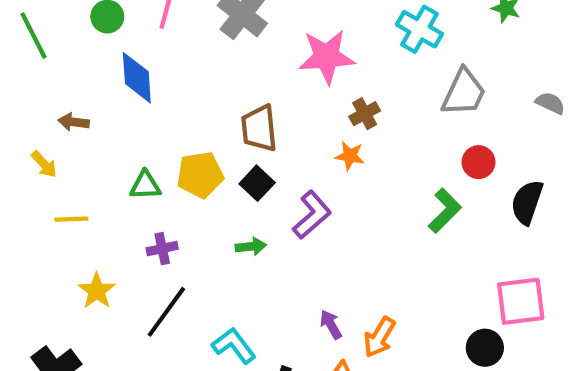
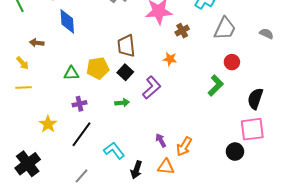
brown cross: (365, 114) -> (182, 31), moved
black semicircle: (527, 202) -> (255, 99), moved
yellow line: (71, 219) -> (24, 87), moved

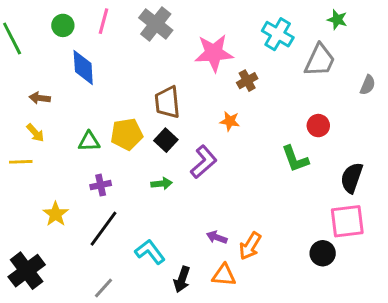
gray trapezoid: (225, 29) -> (320, 60), moved
gray semicircle: (266, 34) -> (368, 85), turned 88
yellow arrow: (23, 63) -> (35, 133), moved
green L-shape: (216, 85) -> (295, 159), turned 115
purple arrow: (161, 140) -> (217, 237), turned -40

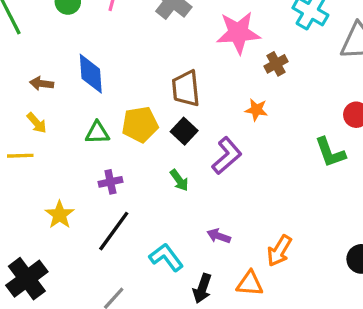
blue diamond: (83, 68) -> (91, 74), moved
green arrow: (162, 184) -> (179, 180), turned 60
purple arrow: (217, 237) -> (219, 236), moved

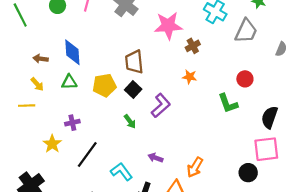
orange star: (256, 110) -> (190, 77), moved
green triangle: (97, 133) -> (69, 82), moved
purple cross: (110, 182) -> (72, 123), moved

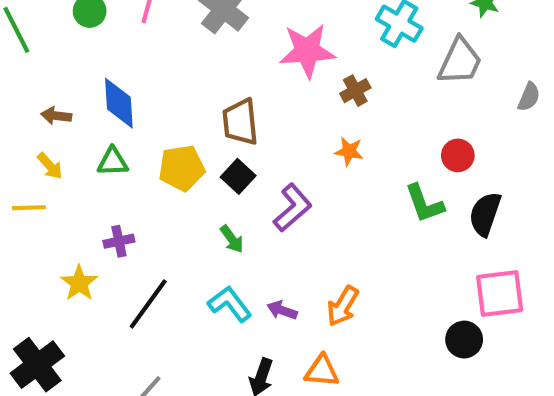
black semicircle: (269, 117) -> (485, 214), moved
orange arrow: (195, 167) -> (343, 306), moved
cyan L-shape: (121, 172) -> (230, 304), moved

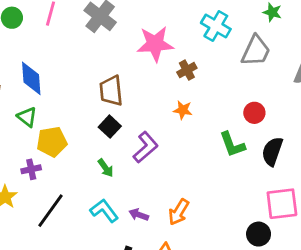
green triangle: (113, 162) -> (27, 117), turned 40
yellow pentagon: (182, 168) -> (52, 142), moved

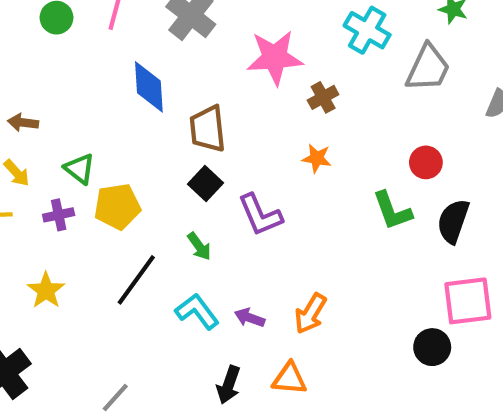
blue diamond: (31, 78) -> (149, 87), moved
purple L-shape: (146, 147) -> (260, 215), turned 108
purple cross: (31, 169) -> (59, 215), moved
black line: (50, 211) -> (136, 280), moved

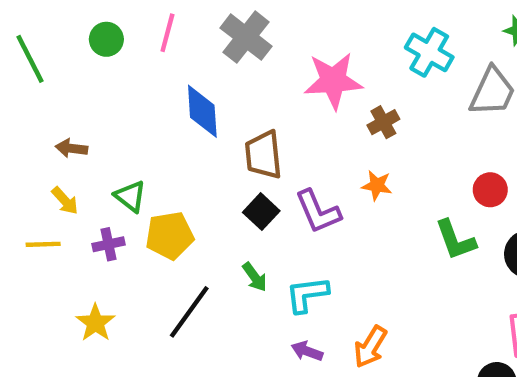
purple L-shape: (260, 215) -> (318, 212), moved
cyan L-shape: (197, 311) -> (307, 294), moved, turned -60

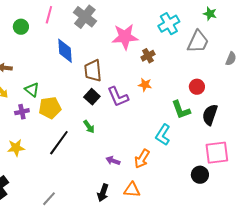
green circle: (106, 39) -> (21, 27), moved
cyan cross: (429, 52) -> (169, 24), turned 30
cyan L-shape: (307, 294) -> (163, 135), moved, turned -50
yellow star: (95, 323) -> (16, 148), turned 30

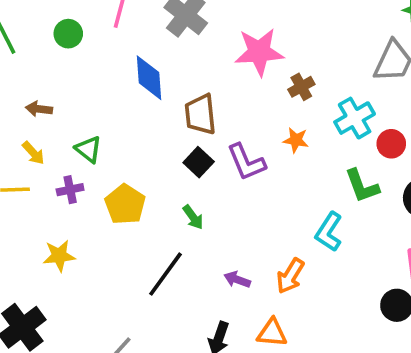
cyan cross: (169, 24) -> (355, 118), moved
yellow pentagon: (50, 108) -> (125, 204), moved, turned -30
black line: (59, 143) -> (166, 274), moved

